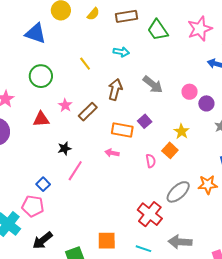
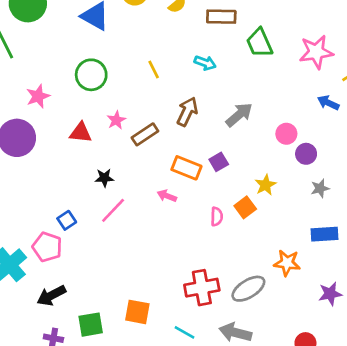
gray arrow: (153, 85) -> (239, 115), turned -90
gray ellipse: (178, 192) -> (248, 289), moved
red cross: (150, 214) -> (202, 288), turned 30

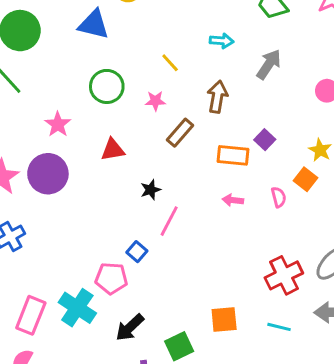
gray arrow: (239, 115) -> (269, 64), moved
pink star: (116, 120) -> (155, 101), moved, turned -30
pink arrow: (167, 196) -> (233, 200), moved
blue square: (67, 220) -> (137, 252), moved

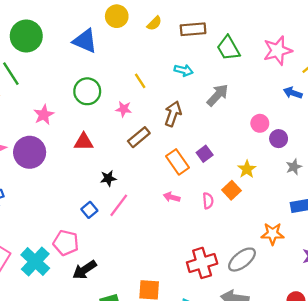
orange rectangle: (233, 155) -> (178, 162), turned 40
blue square: (137, 252) -> (89, 210), moved
black arrow: (130, 327) -> (85, 270), moved

